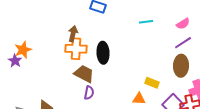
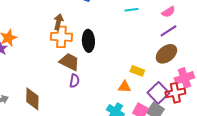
brown ellipse: (181, 66) -> (166, 54), turned 50

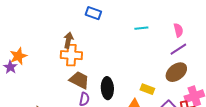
pink semicircle: (168, 12) -> (178, 30), turned -72
black ellipse: (88, 41) -> (107, 88), moved

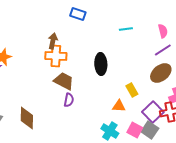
black ellipse: (107, 88) -> (101, 64), moved
yellow rectangle: (147, 89) -> (132, 90), turned 40

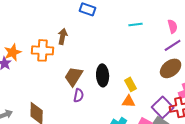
orange cross: (56, 56) -> (43, 50), moved
black ellipse: (101, 64) -> (103, 75), moved
brown trapezoid: (64, 81) -> (74, 76), turned -85
yellow rectangle: (132, 90) -> (131, 84), moved

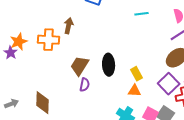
purple square: (163, 107) -> (169, 84), moved

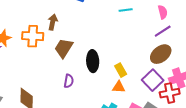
brown trapezoid: (80, 66) -> (64, 48), moved

